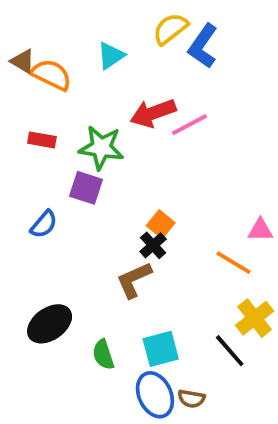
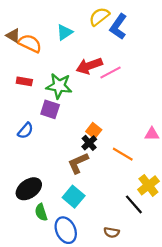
orange line: (234, 263) -> (123, 154), moved
cyan square: (161, 349) -> (74, 197), moved, turned -35
green semicircle: (103, 355) -> (41, 212), moved
blue ellipse: (155, 395) -> (66, 230), moved

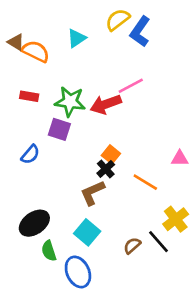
red arrow: (89, 66) -> (106, 104), moved
brown semicircle: (112, 232) -> (132, 246), moved, turned 128

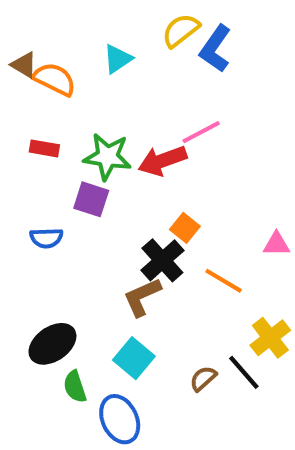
blue semicircle: (30, 154) -> (46, 238), turned 48
orange square: (111, 154) -> (185, 228), moved
black cross: (106, 169) -> (162, 260), size x1.5

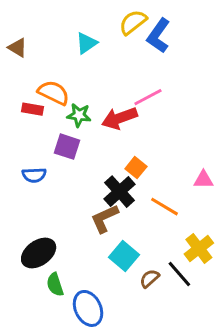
orange semicircle: (55, 79) -> (54, 93), moved
green star: (107, 157) -> (79, 115), size x0.7
cyan square: (134, 358) -> (124, 256), moved

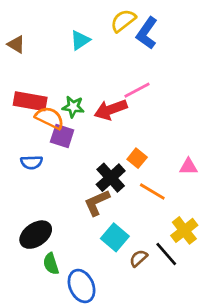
orange semicircle: (54, 93) -> (50, 118), moved
red rectangle: (33, 109) -> (30, 101), size x1.6
orange square: (136, 168) -> (137, 158), moved

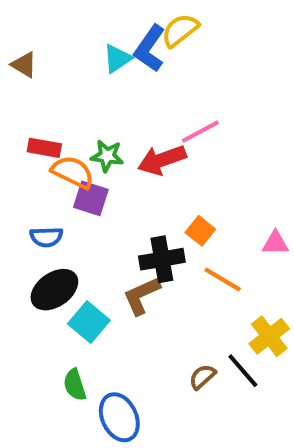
blue L-shape: (147, 33) -> (150, 48), moved
red rectangle: (30, 101) -> (44, 148), size x0.7
black cross: (111, 178) -> (162, 259), turned 32
black ellipse: (36, 235) -> (54, 290), moved
cyan square: (115, 237) -> (89, 322), moved

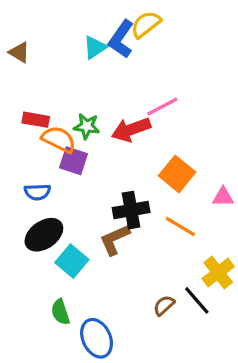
orange square: (200, 231) -> (177, 174), moved, size x1.5

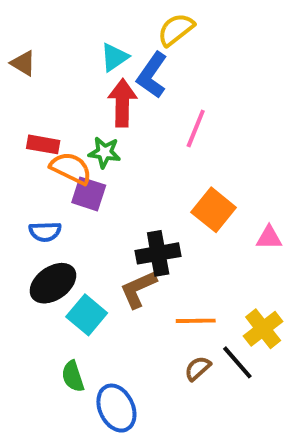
blue L-shape: (121, 39) -> (152, 75), moved
pink line: (162, 107) -> (196, 129), turned -40
red arrow: (131, 130) -> (122, 103), moved, turned 111
orange line: (180, 226) -> (196, 321), moved, turned -32

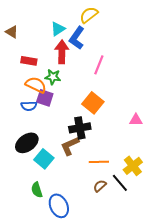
red rectangle: (43, 144) -> (29, 61), moved
orange square: (214, 210) -> (93, 103), moved
blue semicircle: (45, 232) -> (29, 106), moved

